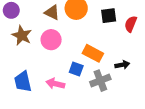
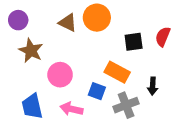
black square: (109, 16) -> (134, 42), moved
pink circle: (51, 40) -> (60, 75), moved
black arrow: (122, 65) -> (153, 86), turned 104

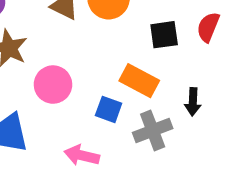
pink arrow: (71, 109) -> (82, 155), moved

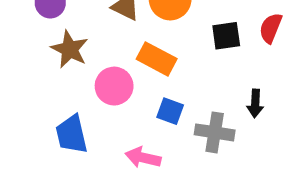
orange rectangle: (139, 81) -> (157, 59), moved
gray cross: (153, 131) -> (215, 132), turned 30

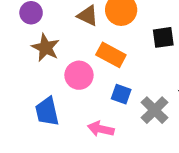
gray cross: (215, 132) -> (155, 110), turned 36

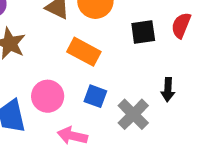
pink circle: (79, 75) -> (48, 96), moved

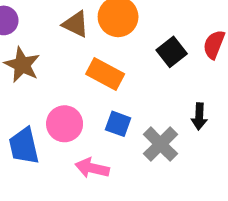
black square: (143, 32) -> (172, 52), turned -30

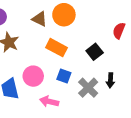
black square: (172, 52) -> (95, 52), moved
black arrow: (199, 116) -> (110, 80), moved

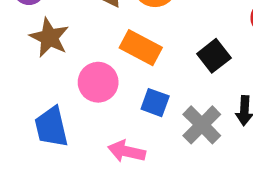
pink circle: (33, 76) -> (98, 82), moved

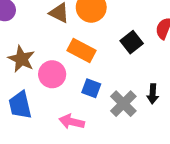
brown star: (49, 37) -> (21, 59), moved
black square: (214, 56) -> (132, 42), moved

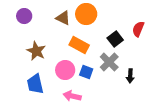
pink circle: (52, 74) -> (65, 70), moved
gray cross: (123, 104) -> (109, 62), moved

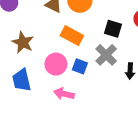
black square: (115, 39) -> (113, 29), turned -35

